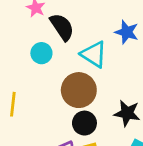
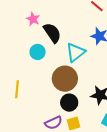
cyan triangle: (94, 54) -> (76, 52), turned 50

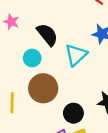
pink star: (33, 19) -> (11, 22), moved
brown circle: (65, 79) -> (43, 88), moved

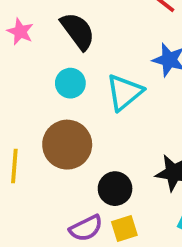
black semicircle: (47, 35) -> (78, 31), moved
cyan circle: (32, 58) -> (70, 83), moved

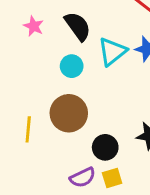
cyan triangle: (124, 92) -> (112, 52), moved

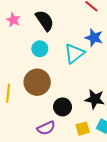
cyan triangle: (112, 52) -> (74, 54), moved
yellow square: (112, 178) -> (83, 129), moved

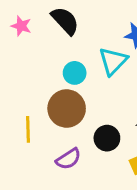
cyan circle: (40, 49) -> (75, 73), moved
purple semicircle: (46, 128) -> (68, 159), moved

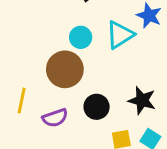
yellow line: (28, 129) -> (22, 100), moved

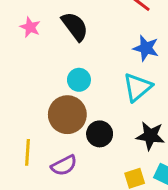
cyan triangle: (120, 35) -> (137, 87), moved
black circle: (97, 107) -> (100, 134), moved

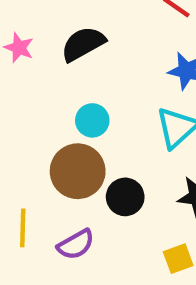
black semicircle: (75, 26) -> (83, 44), turned -80

